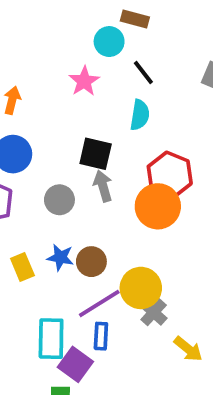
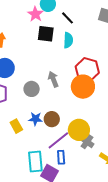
pink star: (84, 81) -> (35, 14), moved
black square: (96, 154) -> (46, 34), moved

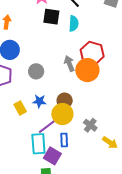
gray arrow: (53, 79) -> (69, 64), moved
brown circle: (52, 119) -> (65, 101), moved
yellow circle: (79, 130) -> (62, 114), moved
purple line: (58, 140) -> (49, 125), moved

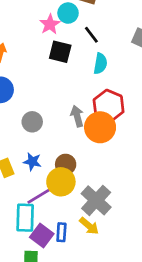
cyan semicircle: (74, 24) -> (100, 64), moved
gray cross: (90, 125) -> (96, 200), size x1.6
blue rectangle: (64, 140) -> (61, 232), moved
yellow arrow: (110, 143) -> (89, 226), moved

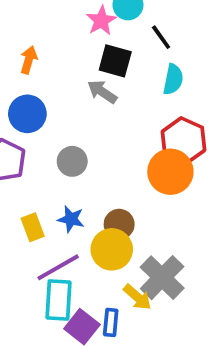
gray arrow: (77, 116) -> (102, 92), moved, turned -42
purple line: (41, 194) -> (58, 267), moved
yellow arrow: (89, 226) -> (137, 297), moved

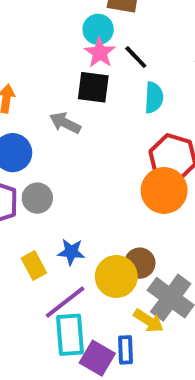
pink star: (101, 21) -> (100, 53), moved
gray arrow: (102, 92) -> (65, 123), moved
gray circle: (72, 161) -> (37, 198), moved
brown circle: (119, 224) -> (140, 263), moved

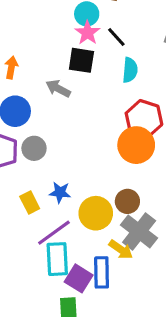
brown circle: (140, 263) -> (127, 201), moved
blue rectangle: (126, 350) -> (102, 272), size x1.4

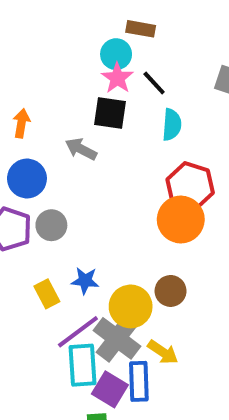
gray cross: (139, 231) -> (117, 338), moved

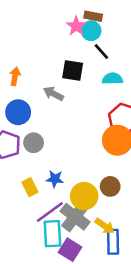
cyan circle: (116, 54) -> (91, 31), moved
pink star: (117, 78) -> (76, 26), moved
cyan semicircle: (172, 125) -> (112, 79), turned -96
blue rectangle: (139, 381) -> (113, 242), moved

